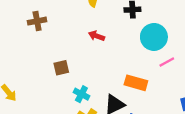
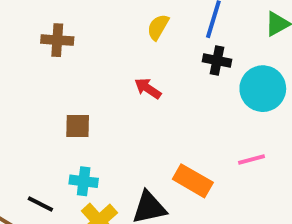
cyan circle: (154, 37) -> (263, 89), moved
cyan cross: (81, 94) -> (84, 181), moved, turned -35

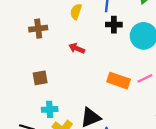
brown cross: (57, 40) -> (38, 29), moved
orange rectangle: (193, 181) -> (119, 81), moved

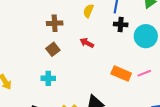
brown square: (40, 78) -> (53, 49), moved, turned -32
cyan cross: (50, 109) -> (48, 78), moved

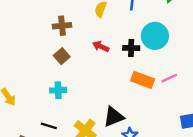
black cross: (121, 24) -> (131, 48), moved
cyan circle: (146, 36) -> (155, 36), moved

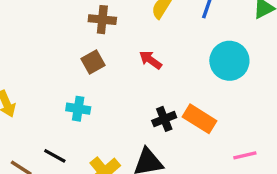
black cross: (131, 48) -> (164, 119), moved, turned -35
pink line: (169, 78) -> (245, 155), moved

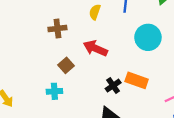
red arrow: (151, 60) -> (95, 48), size x1.5
brown square: (93, 62) -> (66, 65), moved

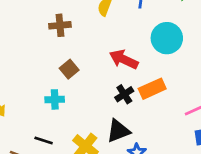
red arrow: (95, 48) -> (124, 59), moved
orange rectangle: (137, 80) -> (152, 89), turned -45

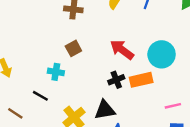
cyan circle: (167, 38) -> (162, 54), moved
black line: (44, 140) -> (40, 96), moved

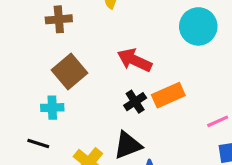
brown square: (73, 48) -> (70, 72), size x1.5
cyan circle: (162, 54) -> (198, 26), moved

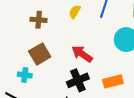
orange rectangle: (168, 95) -> (113, 81), moved
black cross: (135, 102) -> (78, 80), size x1.5

